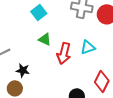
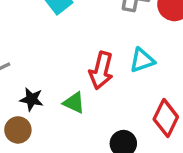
green triangle: (45, 39) -> (74, 103), moved

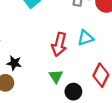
green triangle: (74, 103) -> (56, 76), moved, turned 32

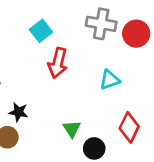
red arrow: (59, 44) -> (58, 63), moved

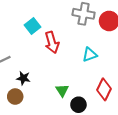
cyan square: (41, 31) -> (33, 26), moved
red arrow: (58, 63) -> (52, 42), turned -30

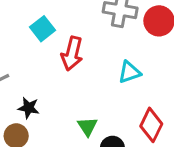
red arrow: (52, 42) -> (72, 54), turned 30

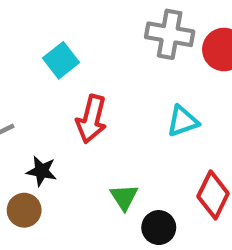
red arrow: (72, 54) -> (91, 119), moved

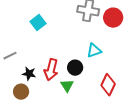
red arrow: (91, 119) -> (51, 70), moved
black circle: (159, 228) -> (75, 68), moved

